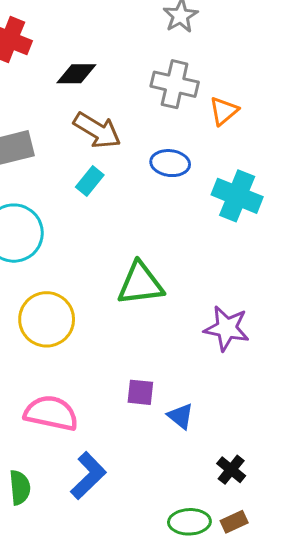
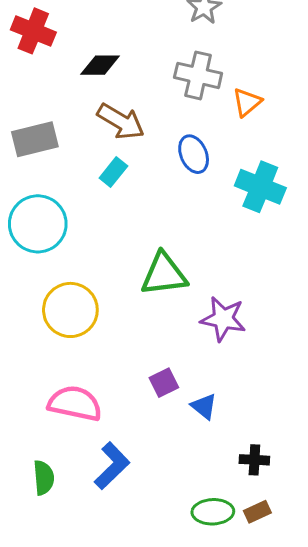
blue ellipse: (170, 163) -> (194, 154), turned 60
purple star: (227, 328) -> (223, 319), moved
purple square: (140, 392) -> (164, 383), turned -32
black cross: (231, 470) -> (254, 460), turned -36

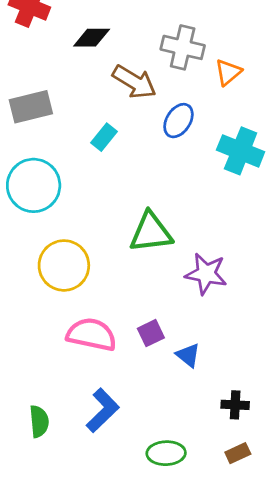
brown arrow: (121, 121) -> (134, 82), moved
blue ellipse: (194, 154) -> (178, 121), turned 56
pink semicircle: (75, 403) -> (92, 334), moved
green ellipse: (213, 512) -> (166, 453), moved

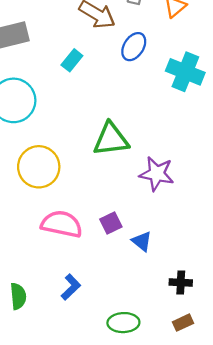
blue L-shape: (103, 410) -> (71, 287), size x0.7

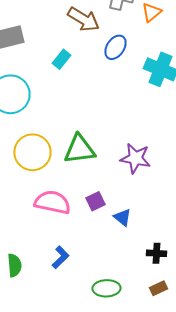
green triangle: (111, 139) -> (79, 149), moved

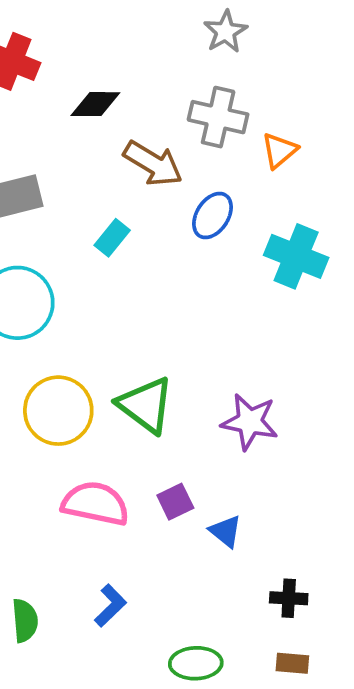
green triangle: (79, 149) -> (146, 405), turned 44
brown rectangle: (158, 288) -> (292, 663), turned 30

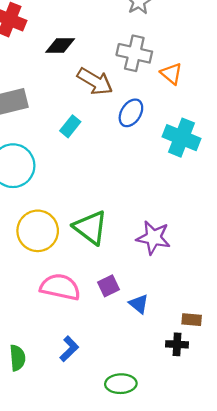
orange triangle: (279, 150) -> (171, 74), turned -40
brown rectangle: (292, 663) -> (192, 320), moved

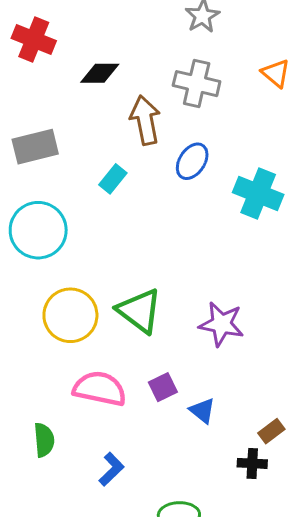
orange triangle: (171, 74) -> (276, 73), moved
brown arrow: (95, 81) -> (145, 120), turned -132
brown rectangle: (192, 320) -> (271, 431), turned -42
green semicircle: (17, 358) -> (44, 440), moved

